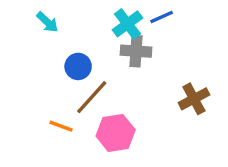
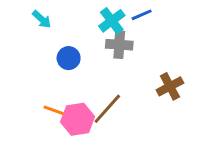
brown line: (92, 97) -> (107, 109), moved
pink hexagon: (116, 133) -> (78, 119), moved

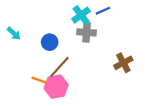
cyan arrow: (42, 19) -> (14, 33), moved
brown line: (107, 109) -> (59, 67), moved

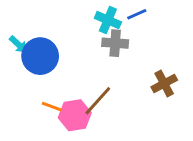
cyan cross: (81, 15) -> (108, 20), turned -30
blue circle: (50, 42) -> (40, 56), moved, size x1.6
brown line: (59, 67) -> (98, 101), moved

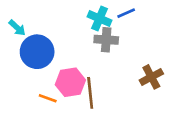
cyan arrow: (19, 45) -> (17, 28), moved
brown line: (98, 101) -> (90, 93), turned -48
pink hexagon: (75, 115) -> (70, 82), moved

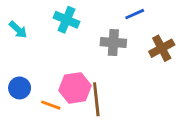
cyan cross: (100, 18) -> (66, 20), moved
blue circle: (37, 52) -> (20, 88), moved, size x0.6
brown cross: (151, 77) -> (162, 48), moved

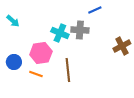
cyan cross: (66, 20) -> (60, 33), moved
brown cross: (162, 48) -> (122, 46), moved
pink hexagon: (75, 88) -> (41, 53), moved

